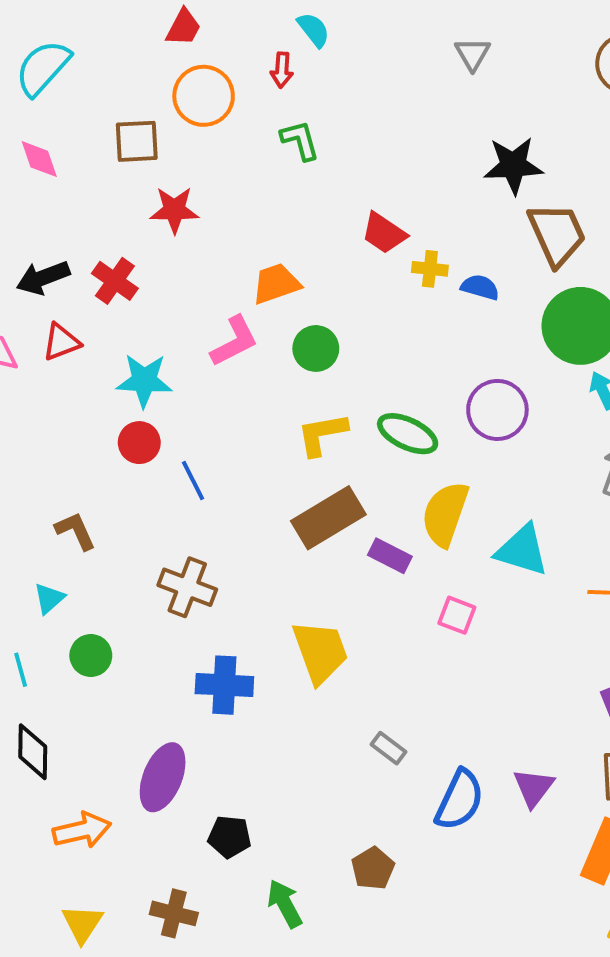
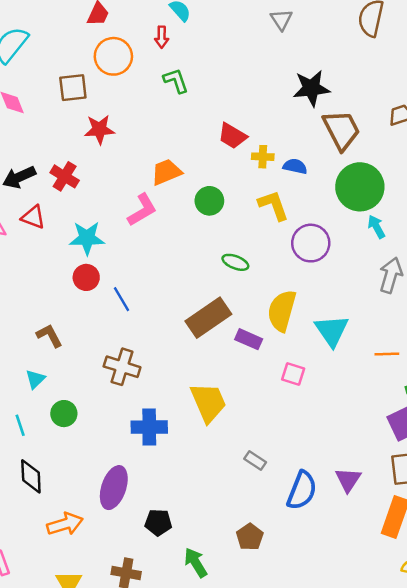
red triangle: (61, 342) -> (33, 217), turned 45
green circle: (316, 348) -> (209, 201), moved
yellow L-shape: (322, 434) -> (273, 205), moved, turned 84
green ellipse: (408, 434) -> (235, 262), moved, size x0.7
cyan triangle: (522, 550) -> (332, 331), turned 42

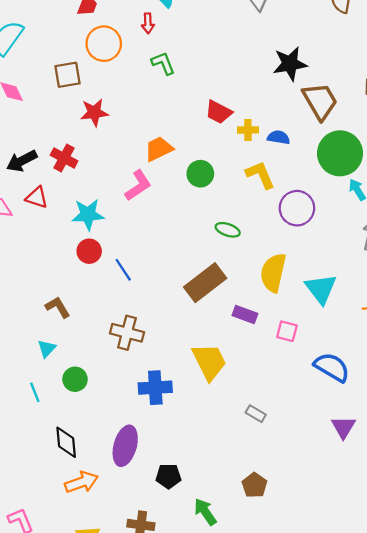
purple rectangle: (249, 339) -> (245, 314), moved
black diamond: (31, 476) -> (66, 442), moved
blue semicircle: (302, 490) -> (332, 367), moved, turned -78

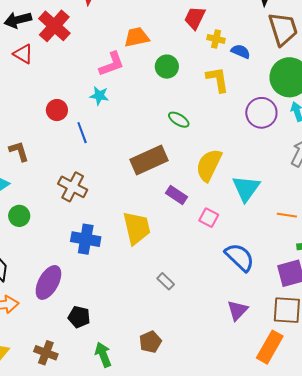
red trapezoid: (219, 112) -> (195, 18), turned 75
red cross: (64, 158) -> (54, 26), size x1.4
purple circle: (297, 208) -> (261, 113), moved
cyan star: (88, 214) -> (99, 96), moved, size x0.7

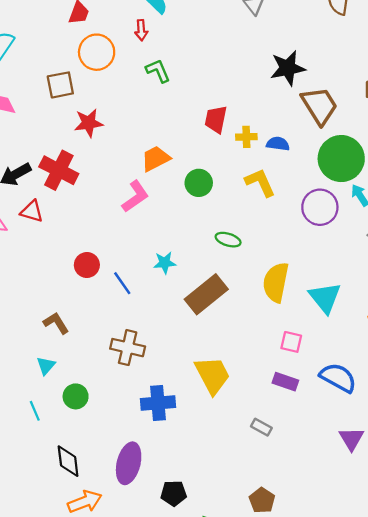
cyan star: (99, 96) -> (165, 263), moved
purple rectangle: (176, 195) -> (285, 382), moved

